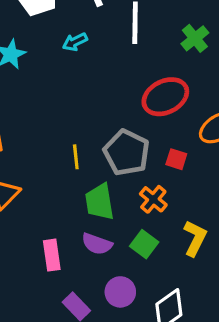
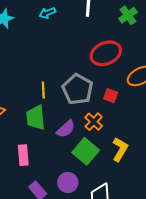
green trapezoid: (100, 202) -> (36, 118), moved
purple semicircle: (97, 244) -> (66, 129), moved, turned -66
green square: (144, 244) -> (86, 151), size x1.4

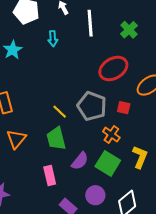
cyan arrow: (47, 13) -> (53, 39), turned -63
yellow line: (43, 90) -> (60, 112), turned -35
purple semicircle: (66, 129) -> (80, 161), moved

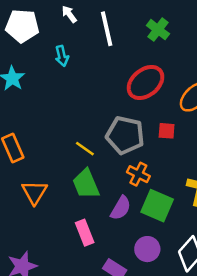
orange cross: (111, 134) -> (138, 174), moved

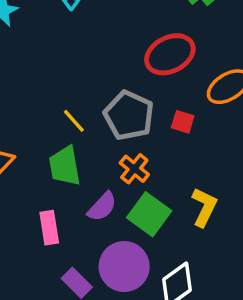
purple circle: (147, 249) -> (124, 267), size x1.5

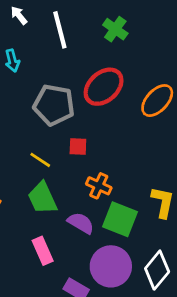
gray pentagon: (129, 115) -> (54, 105), moved
red square: (183, 122) -> (78, 147), moved
purple semicircle: (102, 207) -> (81, 223), turned -88

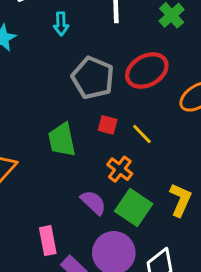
yellow line: (40, 160) -> (142, 134), moved
green trapezoid: (42, 198) -> (62, 140), moved
pink rectangle: (43, 251) -> (48, 241), moved

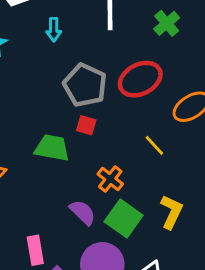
red square: (108, 125) -> (86, 125), moved
yellow line: (142, 134) -> (154, 145), moved
green trapezoid: (62, 140) -> (52, 148), turned 111

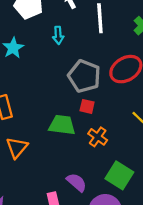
orange cross: (110, 179) -> (98, 137), moved
purple semicircle: (83, 212) -> (77, 182), moved

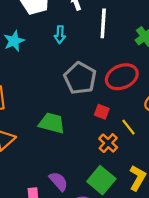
red square: (87, 106) -> (102, 112), moved
orange cross: (98, 137) -> (108, 143), moved

